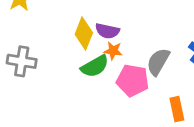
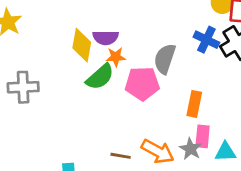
orange rectangle: (177, 109) -> (194, 104), turned 35

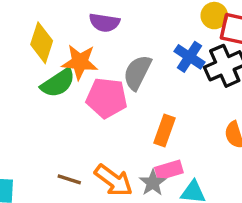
purple semicircle: (106, 38) -> (104, 23), moved
orange star: (116, 57) -> (80, 62), size x1.5
pink rectangle: (203, 136) -> (169, 170), turned 60

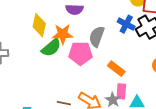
orange rectangle: (164, 131) -> (116, 69), turned -66
pink rectangle: (169, 170) -> (121, 91), turned -63

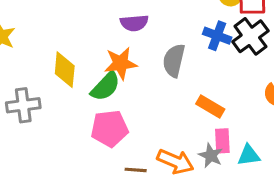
yellow diamond: (39, 25) -> (65, 70), moved
pink pentagon: (81, 53) -> (110, 128), moved

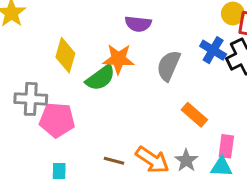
gray cross: (23, 105) -> (31, 99), moved
pink pentagon: (110, 128) -> (57, 120), moved
pink rectangle: (222, 141) -> (226, 146), moved

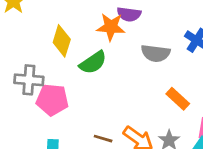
orange star: (118, 59) -> (111, 27), moved
gray semicircle: (169, 66) -> (156, 53), turned -108

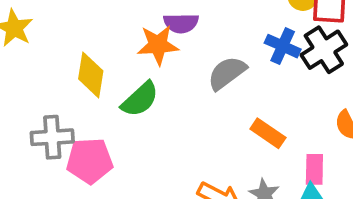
gray semicircle: (156, 53) -> (227, 73), turned 144

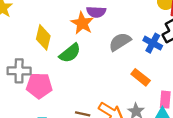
orange star: (158, 45) -> (82, 23), turned 30
blue cross: (283, 46) -> (153, 43), moved

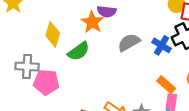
orange rectangle: (141, 77) -> (166, 85), moved

